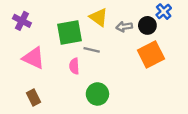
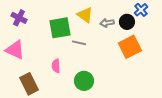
pink triangle: (34, 58) -> (15, 50), moved
pink semicircle: (74, 66) -> (56, 66), moved
brown rectangle: (34, 97) -> (29, 84), size x1.5

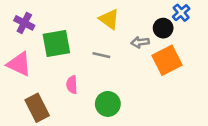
gray arrow: (107, 23) -> (140, 42), moved
green square: (60, 28) -> (56, 44), moved

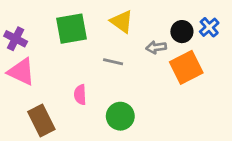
blue cross: (181, 13) -> (209, 27), moved
purple cross: (24, 23) -> (16, 39), moved
green square: (56, 44) -> (72, 29), moved

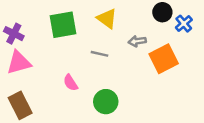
black circle: (182, 32) -> (162, 12), moved
pink triangle: (21, 72) -> (19, 63), turned -40
pink semicircle: (80, 95) -> (71, 83), turned -30
brown rectangle: (41, 120) -> (20, 105), moved

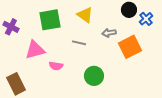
pink triangle: (19, 63) -> (35, 50), moved
pink semicircle: (71, 83) -> (56, 66), turned -48
green circle: (106, 102) -> (94, 76), moved

